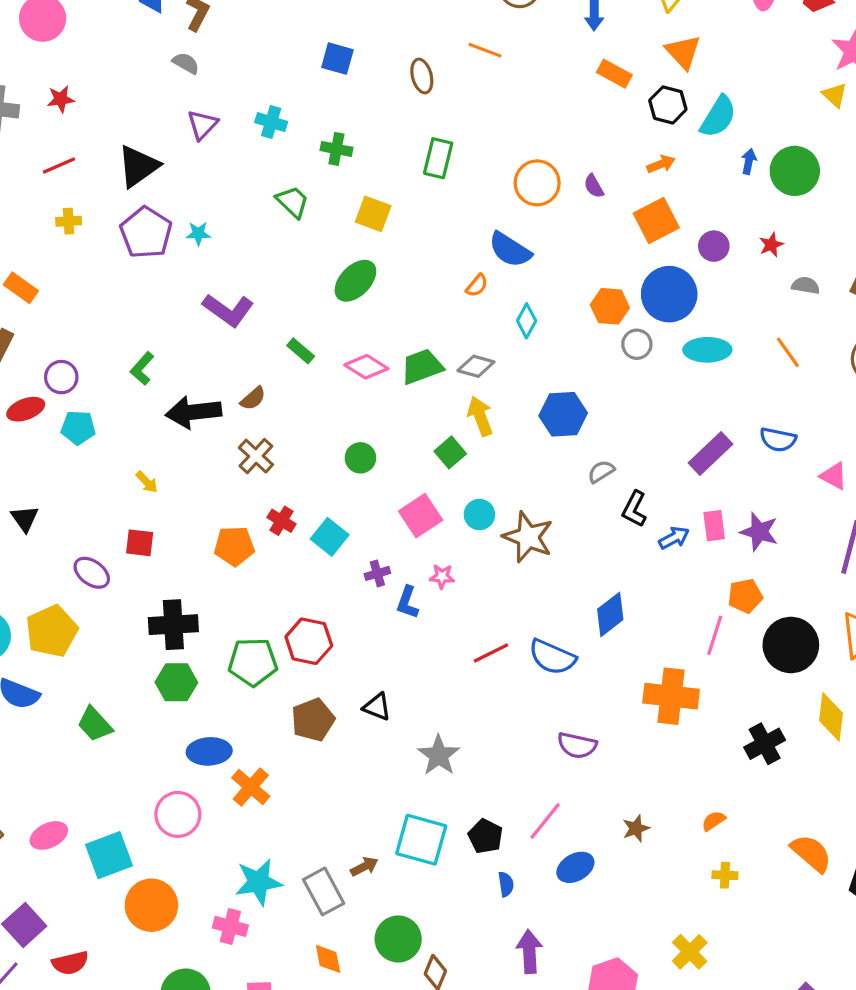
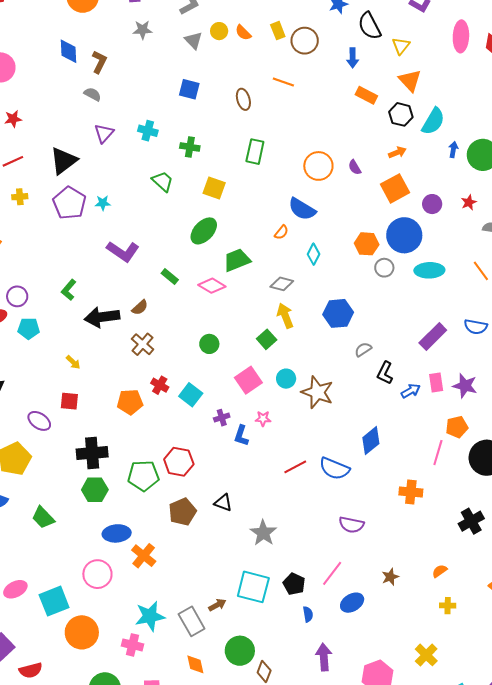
green trapezoid: (422, 367) -> (237, 260), moved
orange cross: (671, 696) -> (411, 492), size x0.7

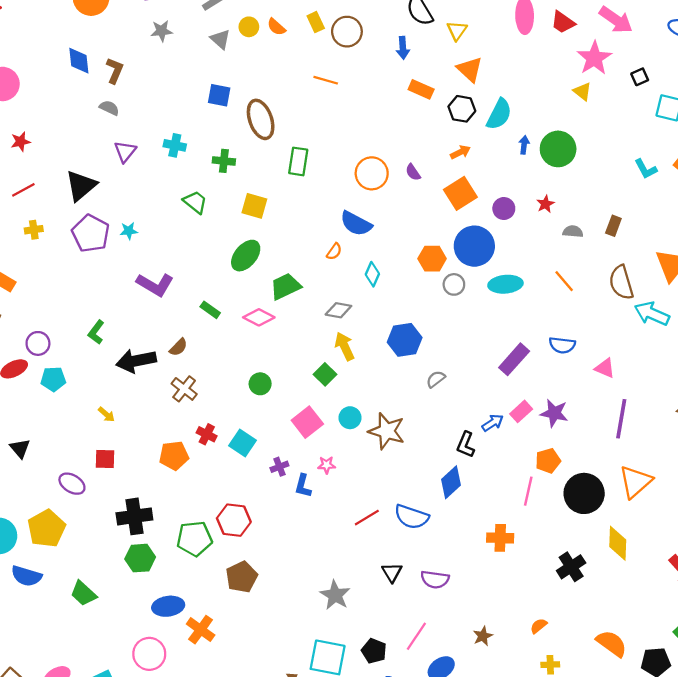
brown ellipse: (243, 99) -> (261, 119), moved, size x1.6
black L-shape: (385, 373) -> (466, 445), moved
pink rectangle: (436, 382) -> (521, 411), turned 60
black triangle: (223, 503) -> (392, 572), moved, turned 42

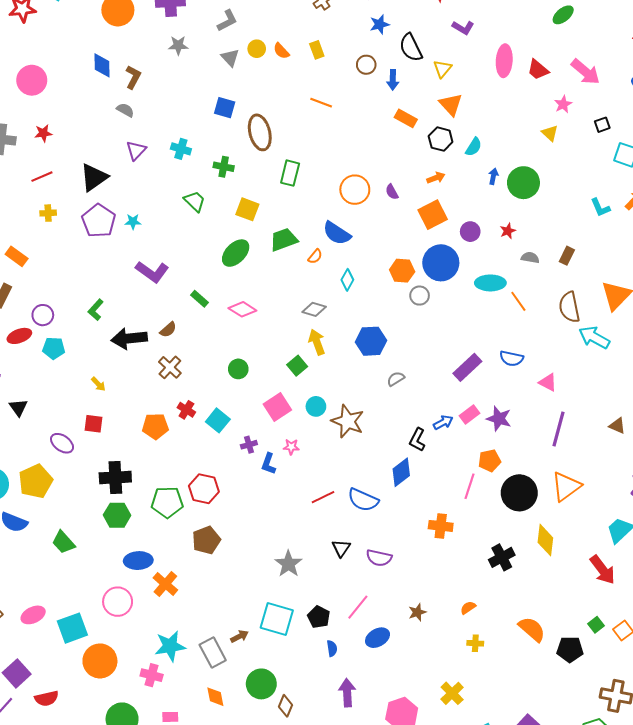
brown circle: (347, 32) -> (366, 65), moved, size x0.7
pink star: (594, 58) -> (563, 104), size x0.6
cyan semicircle: (499, 114) -> (474, 147), size x0.7
cyan ellipse: (505, 284) -> (490, 283), moved
green trapezoid: (285, 286) -> (284, 240), moved

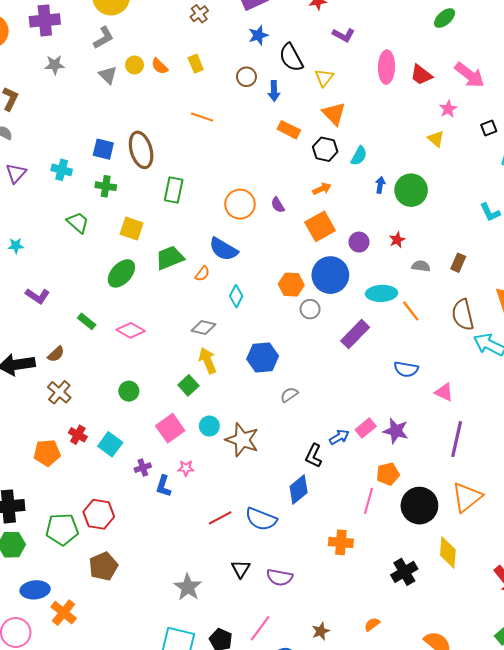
blue square: (225, 108) -> (103, 149), moved
purple L-shape: (152, 272) -> (37, 296), size x0.7
purple rectangle: (467, 367) -> (355, 334), moved

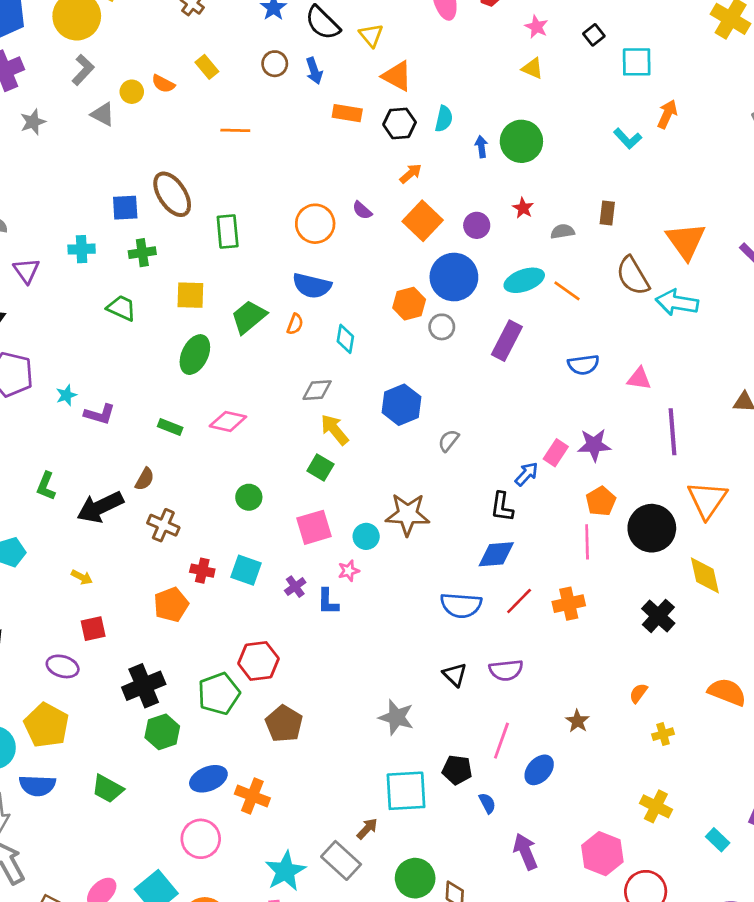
cyan star: (16, 246) -> (66, 395), moved
cyan circle: (209, 426) -> (366, 536), moved
pink square: (170, 428) -> (314, 527), turned 36
blue diamond: (299, 489) -> (496, 554), turned 52
red line: (220, 518) -> (519, 601), moved

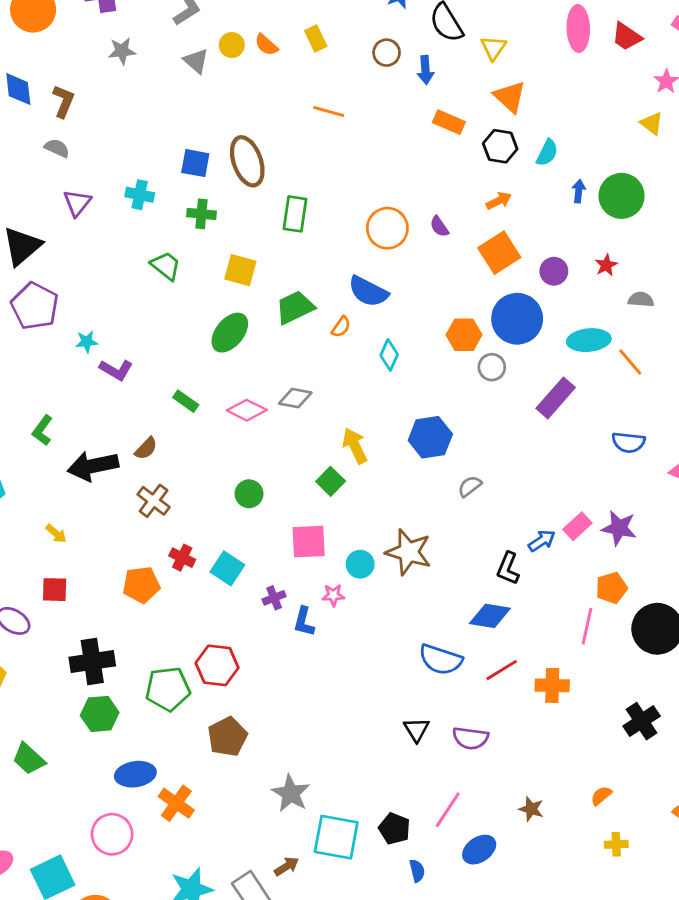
gray diamond: (317, 390) -> (295, 398), moved
gray star: (396, 717) -> (291, 793), moved
brown star: (577, 721) -> (531, 809), turned -30

